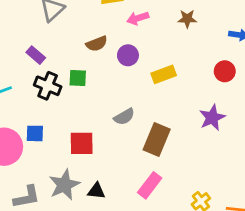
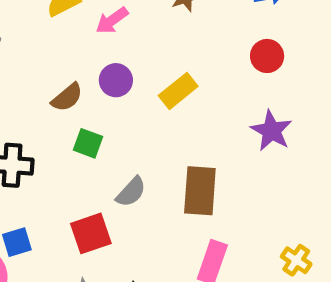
brown semicircle: (97, 44) -> (67, 97), moved
green square: (78, 78) -> (88, 143), moved, turned 36
gray semicircle: (124, 117) -> (131, 192), moved

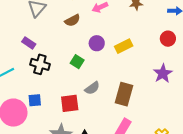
purple circle: (116, 80) -> (97, 43), moved
brown semicircle: (67, 97) -> (72, 20), moved

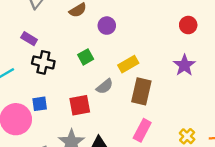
purple circle: (97, 43) -> (107, 26), moved
yellow rectangle: (124, 46) -> (128, 64), moved
green square: (77, 62) -> (86, 57), turned 32

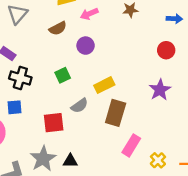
blue square: (40, 104) -> (15, 107), moved
pink rectangle: (142, 130) -> (131, 145), moved

